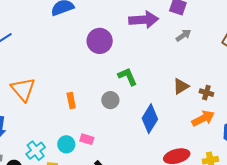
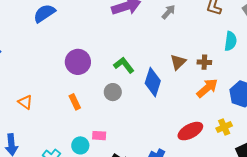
purple circle: (100, 41) -> (78, 62), moved
orange triangle: (23, 89) -> (25, 102), size x0.6
blue diamond: (150, 119) -> (153, 82), moved

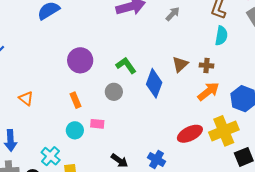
cyan semicircle: (231, 41) -> (221, 36), moved
yellow cross: (224, 127) -> (224, 131), size x1.8
pink rectangle: (99, 136) -> (97, 124), moved
cyan circle: (80, 145) -> (75, 130), moved

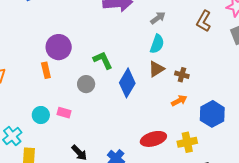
cyan semicircle: (221, 36) -> (157, 44), moved
orange arrow: (208, 91) -> (179, 101), size x0.7
orange rectangle: (76, 100) -> (46, 70), moved
yellow cross: (224, 131) -> (187, 142), size x0.7

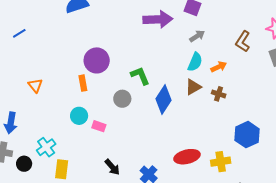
orange arrow: (179, 101) -> (219, 67), moved
cyan circle: (41, 115) -> (79, 116), moved

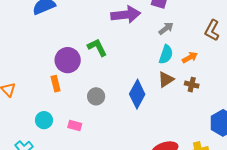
green L-shape: (140, 76) -> (97, 47), moved
cyan circle: (79, 116) -> (44, 120), moved

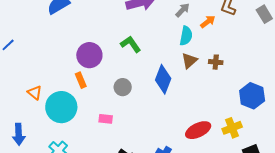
green L-shape: (97, 47) -> (131, 44), moved
orange arrow: (190, 57) -> (208, 22), moved
cyan circle: (44, 120) -> (61, 107), moved, size x1.8

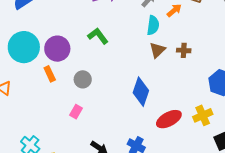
blue diamond: (163, 79) -> (141, 92), moved
gray circle: (123, 87) -> (83, 79), moved
cyan circle: (61, 107) -> (24, 47), moved
pink rectangle: (106, 119) -> (76, 112), turned -64

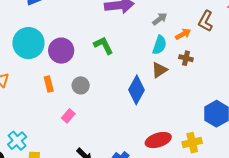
brown cross: (184, 50) -> (186, 58), moved
orange rectangle: (50, 74) -> (49, 84), moved
blue diamond: (141, 92) -> (136, 90), moved

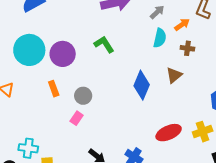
brown triangle: (159, 70) -> (174, 75), moved
gray circle: (81, 85) -> (83, 96), moved
cyan cross: (17, 141) -> (28, 148), turned -36

